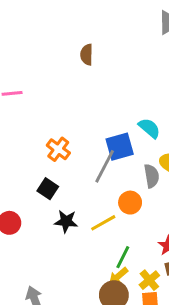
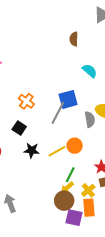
brown semicircle: (87, 55) -> (74, 39), moved
cyan semicircle: (149, 128) -> (90, 71), moved
orange circle: (130, 203) -> (75, 146), moved

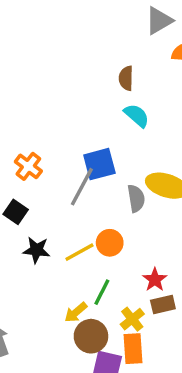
brown semicircle: (74, 39) -> (126, 78), moved
yellow arrow: (67, 188) -> (76, 312), moved

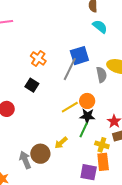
black star: (36, 250) -> (87, 116), moved
yellow arrow: (76, 312) -> (61, 143), moved
yellow cross: (132, 319) -> (102, 145), turned -32
brown circle: (91, 336) -> (40, 154), moved

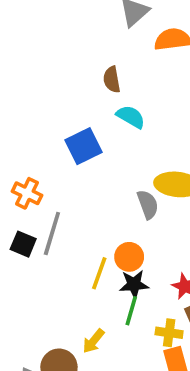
blue square: (79, 56) -> (83, 146), moved
gray line: (70, 69) -> (52, 234), moved
yellow line: (70, 107) -> (99, 273), turned -30

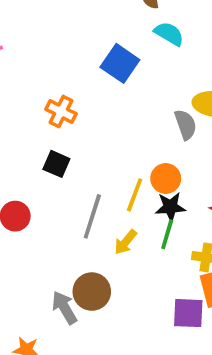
blue square: (83, 146) -> (120, 63), turned -30
gray line: (52, 234) -> (92, 216), moved
yellow arrow: (93, 341) -> (126, 242), moved

